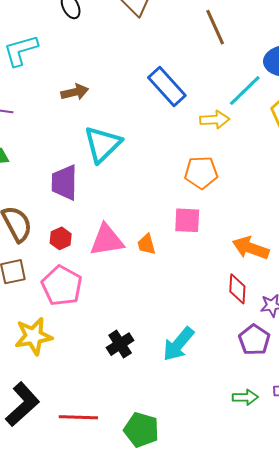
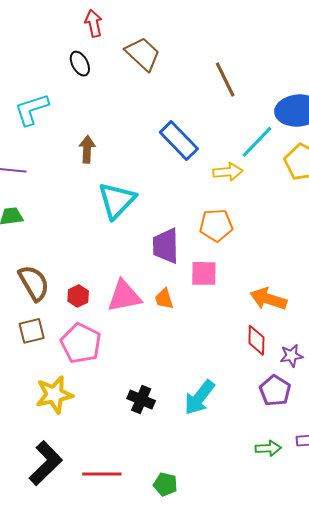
brown arrow: (75, 92) -> (87, 149), turned -72
purple trapezoid: (64, 183) -> (166, 246), moved
black cross: (120, 344) -> (141, 400), turned -32
green pentagon: (141, 430) -> (165, 484), size x0.7

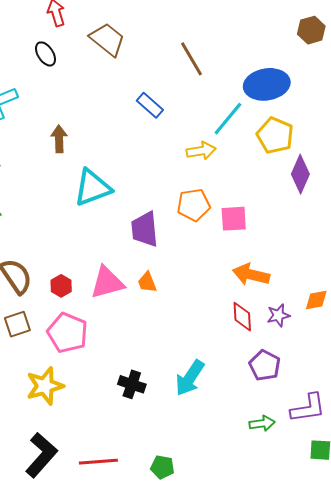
blue rectangle: (179, 140) -> (150, 105), moved, size x0.7
cyan triangle: (117, 200) -> (92, 188), turned 30
pink square: (204, 273) -> (234, 219), moved
purple star: (291, 356) -> (278, 315), moved

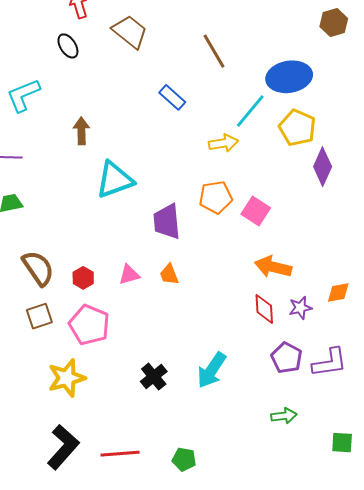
pink square: (234, 219) -> (256, 211), turned 36
pink triangle: (107, 283) -> (129, 275), size x0.6
black cross: (132, 384) -> (154, 377), turned 32
purple L-shape: (308, 408) -> (330, 363), moved

